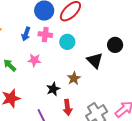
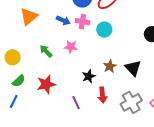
blue arrow: (26, 34) -> (63, 20), turned -88
black triangle: (95, 61) -> (133, 68), moved

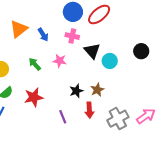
blue arrow: (63, 20) -> (43, 35), moved, turned 32
cyan circle: (104, 30) -> (110, 61), moved
brown star: (110, 66) -> (97, 90), moved
black triangle: (133, 68) -> (92, 51), moved

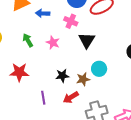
blue arrow: (43, 35) -> (43, 13), turned 112
cyan circle: (110, 61) -> (99, 69), moved
red arrow: (89, 110) -> (71, 97), turned 49

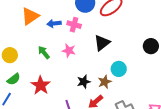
pink cross: (71, 21) -> (74, 25), moved
black triangle: (87, 40) -> (102, 43), turned 30
red star: (19, 72) -> (41, 85), turned -30

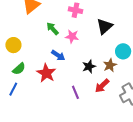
blue arrow: (54, 23) -> (58, 55), moved, turned -136
green arrow: (44, 52) -> (53, 29), moved

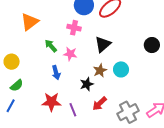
blue arrow: (58, 55) -> (56, 73), turned 40
brown star: (110, 65) -> (100, 70), moved
red star: (46, 73) -> (51, 102), moved, turned -30

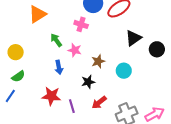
black triangle: (103, 44) -> (133, 38), moved
brown star: (100, 70) -> (98, 61), moved

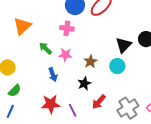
black triangle: (133, 38) -> (124, 45), moved

